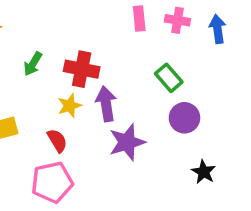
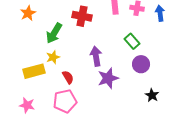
green arrow: (33, 64) -> (54, 33), size x1.5
red cross: (82, 69) -> (82, 16), moved
yellow star: (69, 106) -> (53, 57), moved

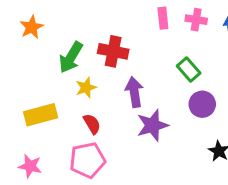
red cross: (82, 16) -> (113, 51), moved
yellow star: (53, 57) -> (86, 88), moved

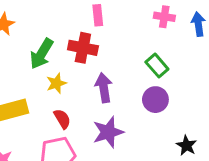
pink rectangle: (163, 18) -> (98, 15), moved
purple circle: (202, 104) -> (155, 100), moved
purple star: (152, 125) -> (108, 132), moved

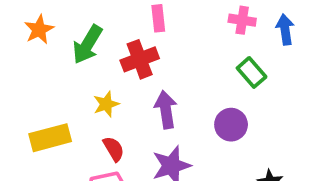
red cross: (83, 48) -> (140, 59), turned -32
green arrow: (42, 54) -> (87, 44), moved
green rectangle: (157, 66) -> (252, 72), moved

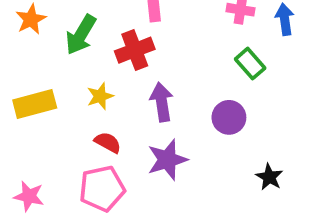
yellow rectangle: (50, 138) -> (35, 104), moved
red semicircle: (114, 149) -> (108, 142), turned -30

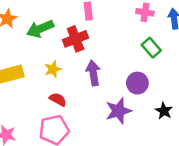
green arrow: (81, 35) -> (40, 29), turned 36
purple star: (167, 160) -> (118, 111), moved
black star: (269, 177) -> (164, 111), moved

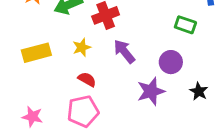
green rectangle: (151, 48) -> (185, 25), turned -30
purple arrow: (93, 73) -> (124, 51), turned -30

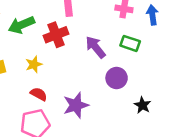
purple arrow: (124, 51) -> (96, 47), moved
purple star: (151, 91) -> (76, 105), moved

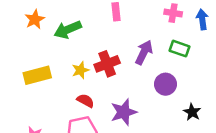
red cross: (56, 35) -> (107, 64), moved
purple arrow: (96, 47) -> (144, 52), turned 65

